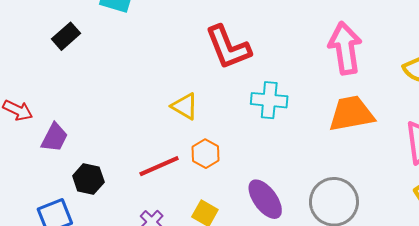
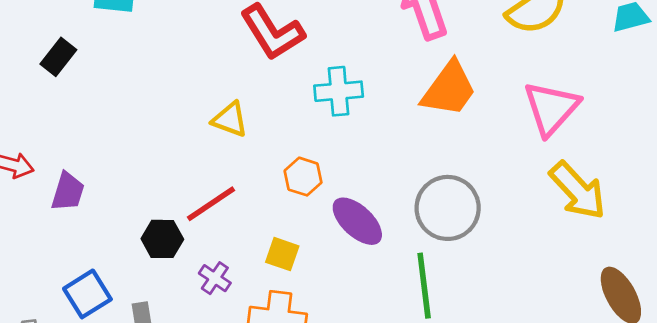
orange trapezoid: (351, 114) -> (449, 89), turned 147
orange hexagon: (205, 154) -> (303, 177), moved
black hexagon: (88, 179) -> (162, 239), moved

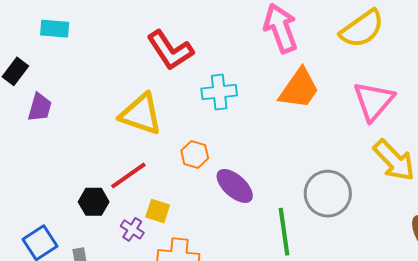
yellow triangle: (230, 120) -> (141, 114), size x1.6
purple trapezoid: (68, 192) -> (40, 107), moved
gray circle: (448, 208) -> (328, 194), moved
yellow square: (282, 254) -> (158, 211), moved

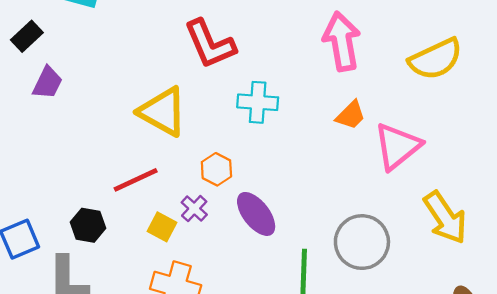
orange trapezoid: (299, 89) -> (351, 115), size x0.6
pink triangle: (374, 101) -> (397, 146), moved
black hexagon: (94, 202) -> (88, 225), moved
purple cross: (132, 229) -> (194, 209), moved

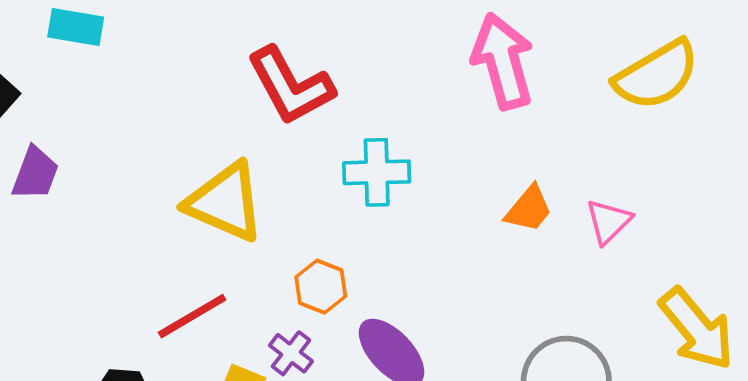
orange trapezoid: (351, 115) -> (529, 209), moved
pink triangle: (397, 146) -> (609, 222), size x0.6

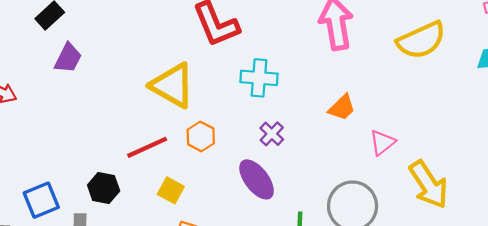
pink triangle: (609, 222) -> (382, 142), moved
orange hexagon: (321, 287) -> (201, 136), moved
purple cross: (291, 353) -> (272, 134), moved

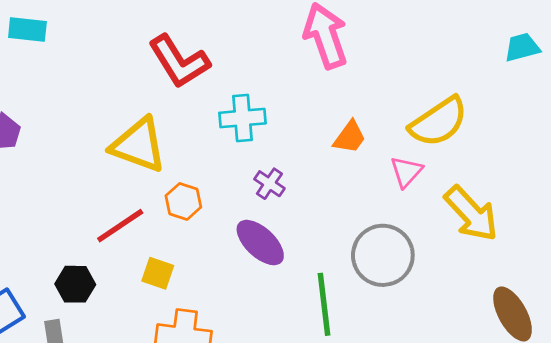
yellow semicircle: (421, 40) -> (439, 122), moved

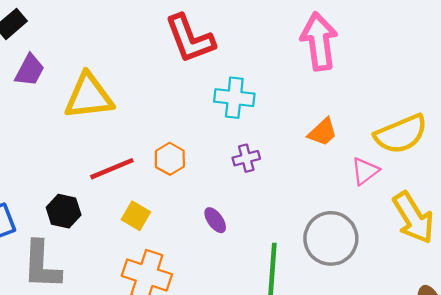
yellow triangle: (138, 145) -> (89, 96), moved, turned -38
purple cross: (269, 184) -> (246, 158), turned 30
purple ellipse: (260, 243) -> (215, 220), moved, size x0.6

